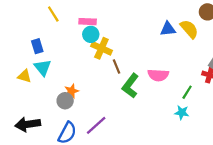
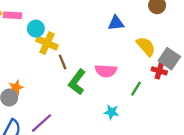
pink rectangle: (88, 22) -> (13, 15), moved
yellow semicircle: (189, 29) -> (146, 46), moved
cyan star: (182, 113) -> (111, 112), moved

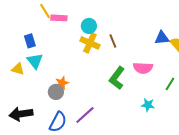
blue triangle: (116, 23) -> (162, 38), moved
cyan circle: (36, 29) -> (89, 26), moved
brown line: (63, 62) -> (113, 41), moved

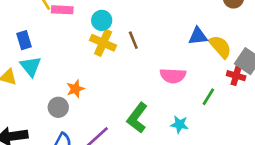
green L-shape: (117, 78) -> (137, 118), moved
orange star: (62, 83) -> (75, 89), moved

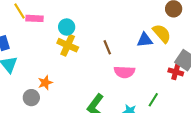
brown line: (133, 40) -> (107, 47), moved
yellow semicircle: (220, 47) -> (162, 33), moved
green line: (208, 97) -> (153, 100), moved

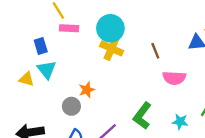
pink rectangle: (35, 18) -> (69, 28), moved
cyan circle: (67, 27) -> (110, 28), size x1.5

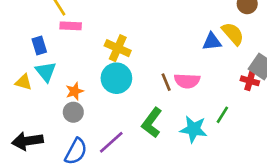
cyan circle: (110, 28) -> (116, 78), moved
brown line: (155, 51) -> (166, 82), moved
orange star: (87, 90) -> (75, 91), moved
cyan star: (180, 122) -> (194, 129), size x1.5

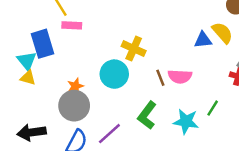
blue rectangle: (39, 46) -> (43, 44), size x1.6
yellow cross: (118, 48) -> (134, 49), moved
cyan triangle: (46, 72) -> (27, 61), moved
gray circle: (73, 112) -> (74, 106), size x1.6

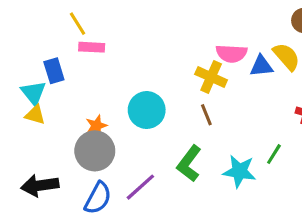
blue rectangle: (43, 44) -> (54, 71), size x0.7
yellow cross: (134, 49) -> (211, 77), moved
pink semicircle: (180, 76) -> (232, 53), moved

